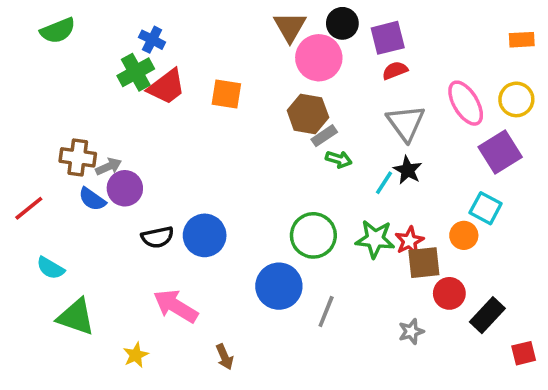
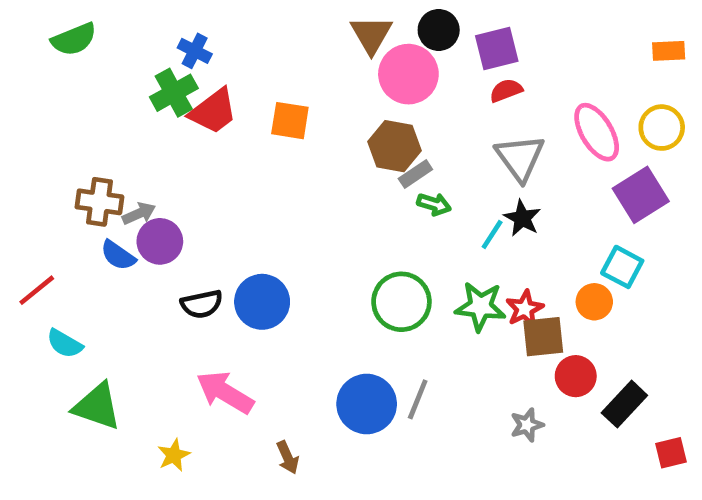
red line: (29, 208) -> (37, 290), moved
blue circle: (279, 286) -> (367, 404), moved

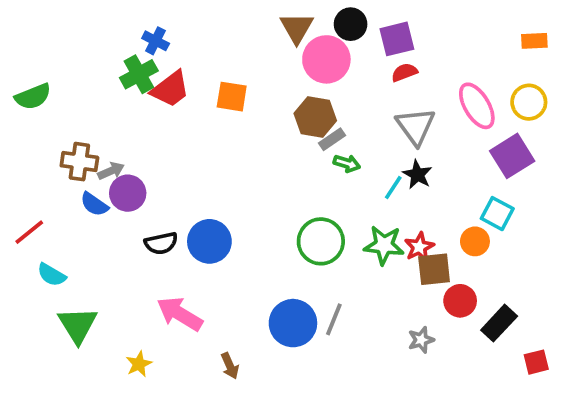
green semicircle: (74, 39) -> (33, 97), moved
green triangle: (97, 406) -> (78, 325), turned 39

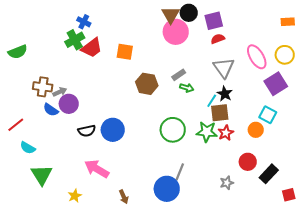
brown triangle: (297, 28) -> (171, 15), moved
brown hexagon: (315, 117) -> (147, 84), moved
brown square: (434, 269) -> (220, 113), moved
blue circle: (293, 323) -> (167, 189), moved

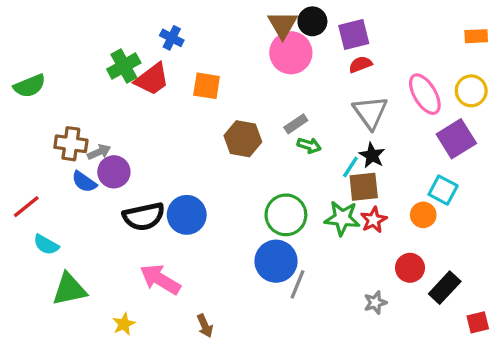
blue cross: (84, 22) -> (172, 38), moved
black semicircle: (87, 131) -> (144, 217), size x1.4
green triangle: (42, 175) -> (69, 289), turned 50
blue circle: (167, 189) -> (276, 261), moved

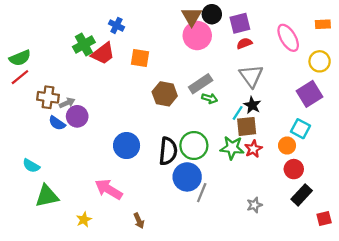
pink ellipse: (425, 94) -> (288, 38), moved
gray rectangle: (296, 124) -> (201, 84), size x1.5
red line: (26, 207) -> (20, 77), moved
black semicircle: (144, 217) -> (168, 151), moved, turned -72
red circle: (410, 268) -> (294, 169), moved

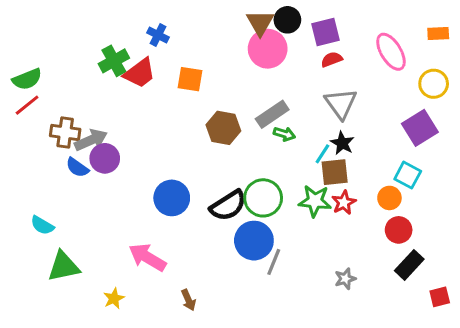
gray arrow: (67, 103) -> (91, 140), size x1.5
black semicircle: (168, 151) -> (228, 206), turned 52

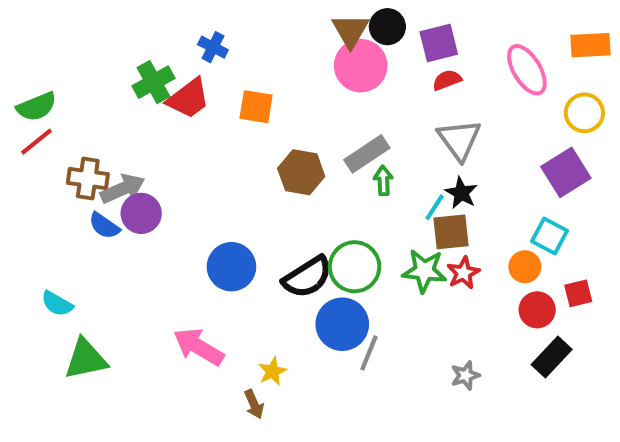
orange rectangle: (438, 33) -> (591, 45), size x1.4
green arrow: (284, 134) -> (383, 181), turned -110
red square: (440, 297) -> (578, 293), moved
yellow star: (114, 298) -> (272, 371), moved

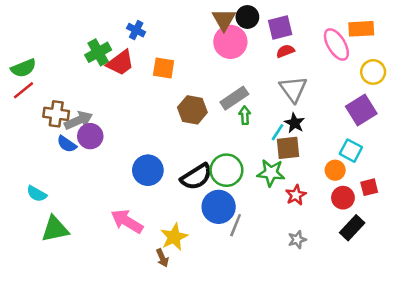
orange rectangle: (591, 45) -> (361, 29), moved
red star: (463, 273) -> (296, 195), moved
yellow star: (272, 371) -> (174, 237), size x1.5

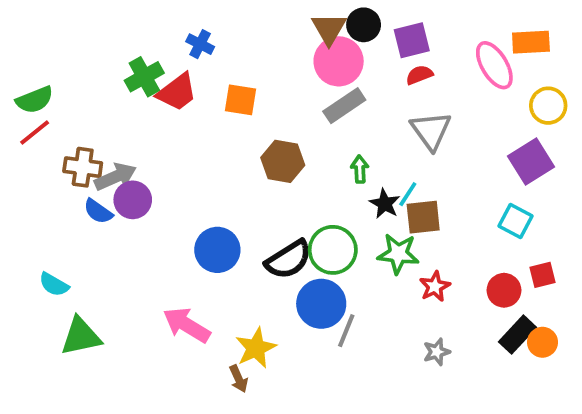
gray rectangle: (234, 98) -> (344, 106), moved
black star: (295, 123) -> (385, 204), moved
orange circle: (335, 170) -> (542, 342), moved

